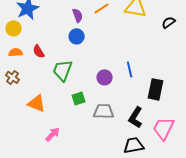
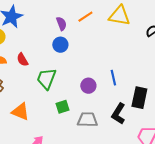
black L-shape: (136, 117) -> (118, 114), moved

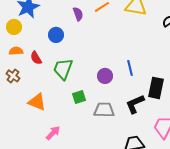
blue circle: (60, 45) -> (56, 35), moved
red semicircle: (22, 60) -> (36, 58), moved
black L-shape: (118, 114) -> (135, 104), turned 35

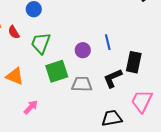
green square: (79, 97) -> (57, 71), size x1.6

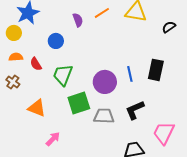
purple circle: (83, 50) -> (105, 82), size x1.5
black rectangle: (134, 62) -> (156, 70), moved

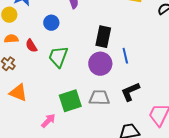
black rectangle: (156, 70) -> (103, 37), moved
green square: (79, 103) -> (70, 101), moved
orange triangle: (37, 108) -> (18, 93), moved

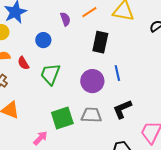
black rectangle: (103, 37) -> (100, 42), moved

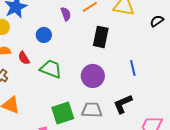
blue line: (117, 73) -> (133, 68), moved
green trapezoid: (50, 74) -> (51, 69), turned 90

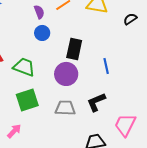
blue circle: (44, 35) -> (42, 33), moved
black rectangle: (101, 37) -> (74, 49), moved
green square: (63, 113) -> (27, 100), moved

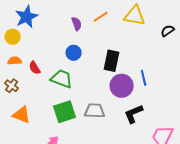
blue circle: (42, 33) -> (74, 53), moved
purple circle: (66, 74) -> (122, 86), moved
gray trapezoid: (65, 108) -> (95, 111), moved

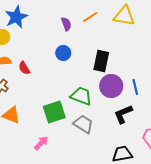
blue line: (144, 78) -> (135, 87), moved
green trapezoid: (62, 79) -> (81, 96), moved
gray trapezoid: (95, 111) -> (83, 124), moved, turned 30

